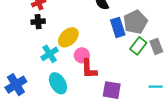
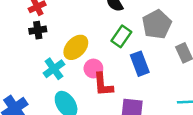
blue rectangle: (118, 27) -> (140, 64), moved
green rectangle: (138, 46) -> (121, 36), moved

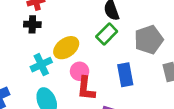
green rectangle: (121, 36) -> (107, 34), moved

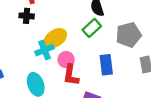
cyan cross: (41, 65) -> (45, 50), moved

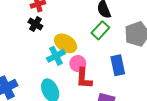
black cross: (27, 16) -> (35, 24), turned 32
yellow ellipse: (55, 38) -> (66, 43), turned 70

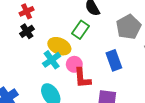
black cross: (35, 24) -> (27, 31), turned 32
green rectangle: (100, 30) -> (80, 30), moved

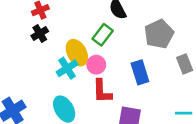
yellow ellipse: (59, 46) -> (77, 53), turned 35
pink circle: (74, 64) -> (96, 65), moved

